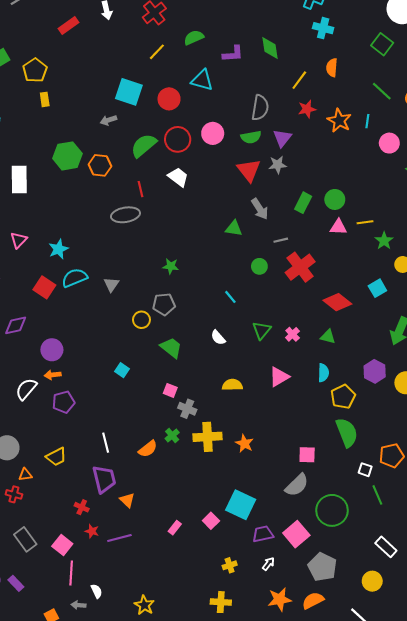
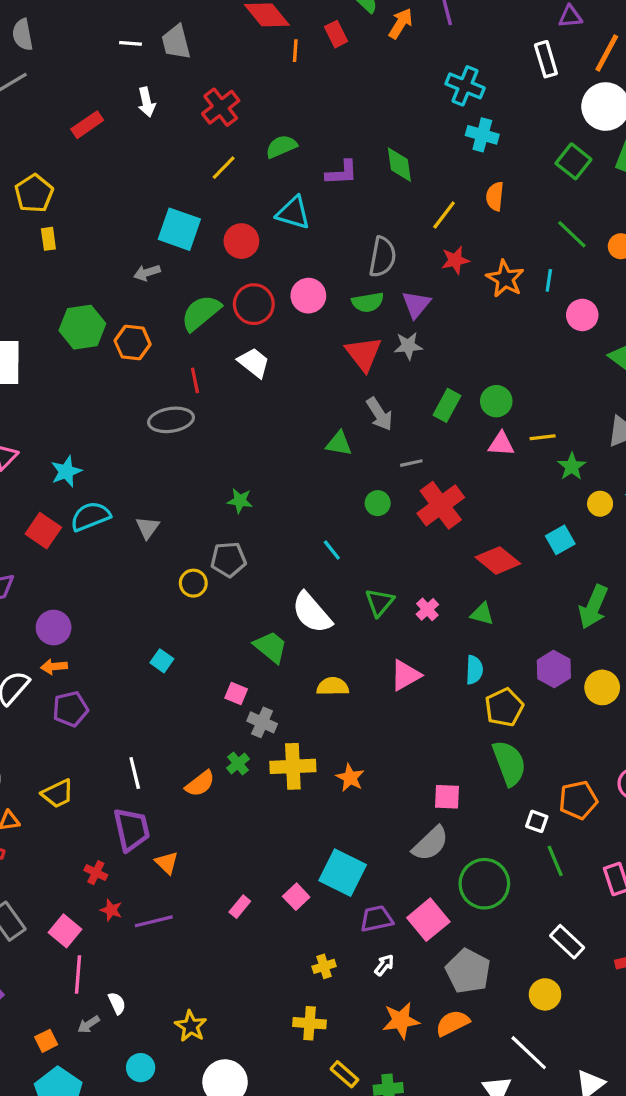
white semicircle: (218, 338) -> (312, 613), size x1.8
green trapezoid: (171, 348) -> (271, 647), moved
gray arrow: (78, 605) -> (89, 1024), turned -40

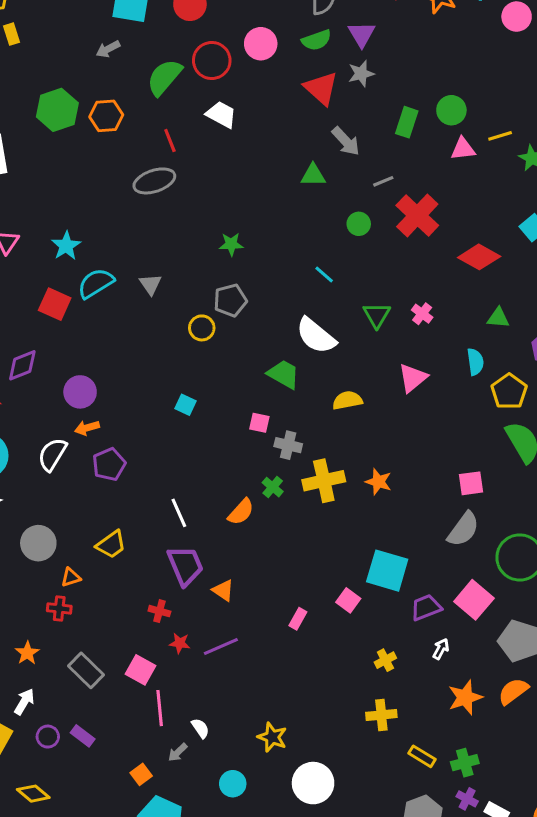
green triangle: (482, 614) -> (498, 318), moved

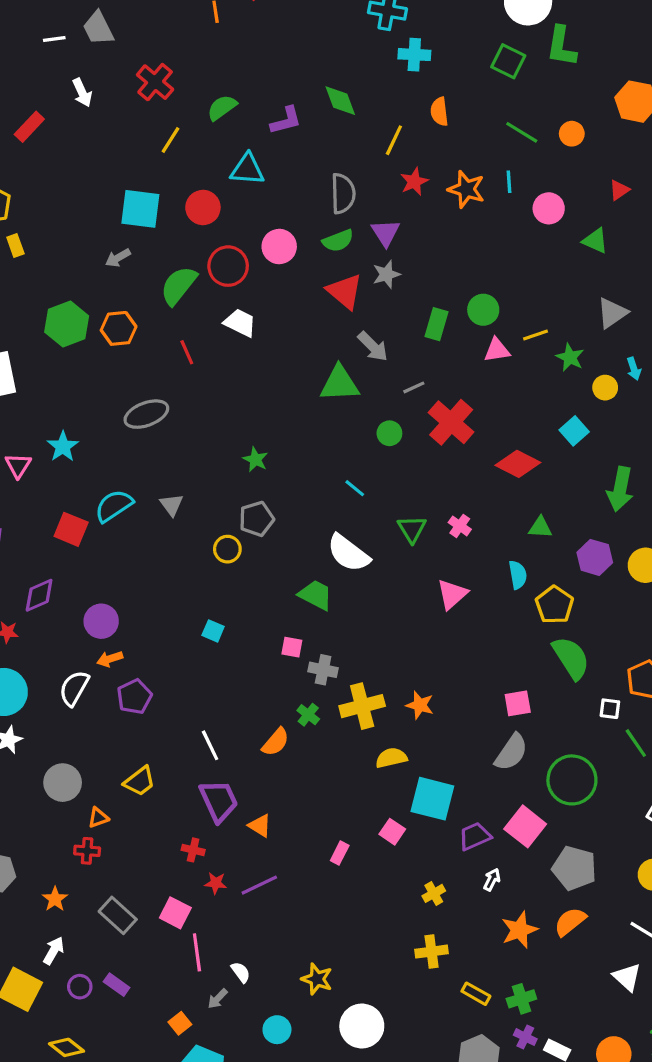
green triangle: (313, 175) -> (339, 384), size x1.5
gray ellipse: (154, 181) -> (146, 414), moved
green star: (231, 244) -> (255, 459), turned 30
cyan star: (66, 246) -> (63, 447), moved
yellow semicircle: (347, 400) -> (391, 758), moved

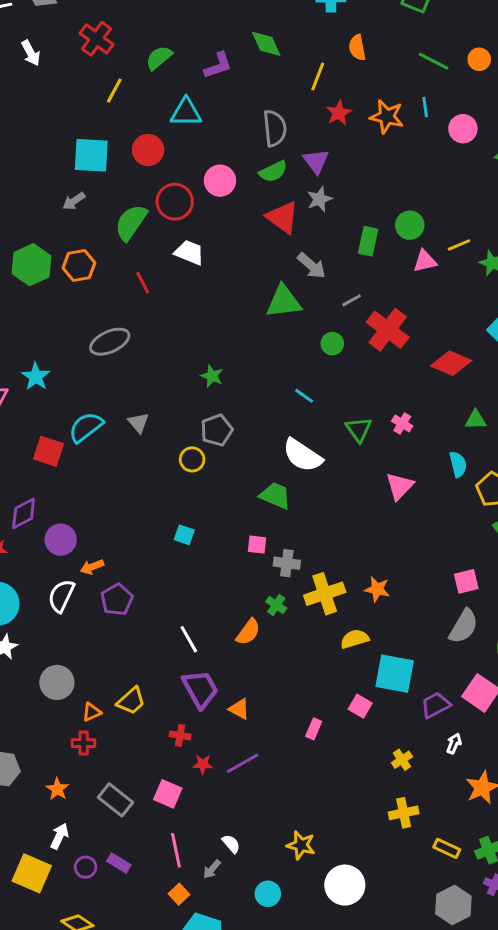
purple circle: (101, 621) -> (61, 540), moved
yellow trapezoid: (140, 781) -> (131, 701), moved
pink line: (197, 952) -> (176, 850), moved

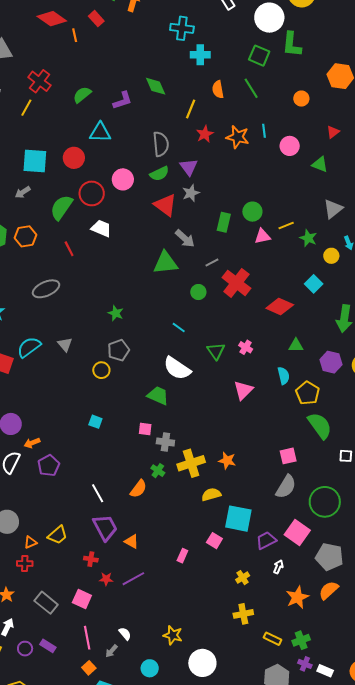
green line: (434, 61) -> (251, 88), moved, turned 30
yellow line: (114, 91) -> (26, 108), moved

